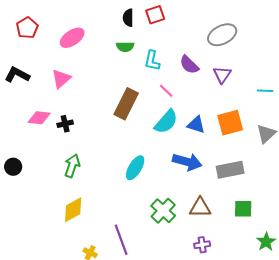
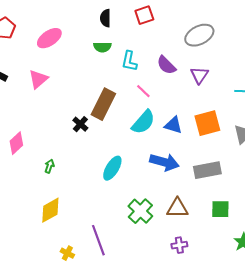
red square: (155, 15) -> (144, 15), moved
pink diamond: (39, 118) -> (16, 143), moved, turned -50
black cross: (65, 124) -> (80, 124), moved, turned -35
green arrow: (72, 166) -> (49, 166), size x0.6

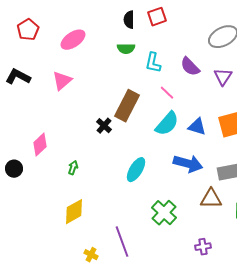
red square: (144, 15) -> (157, 17), moved
brown triangle: (177, 208) -> (211, 199), moved

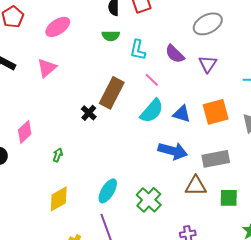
cyan ellipse: (136, 170) -> (108, 191), moved

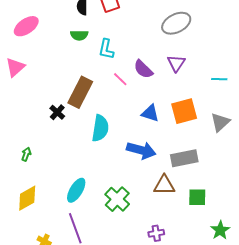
purple semicircle: (175, 54) -> (143, 69), moved
cyan semicircle: (152, 111) -> (100, 128), moved, turned -32

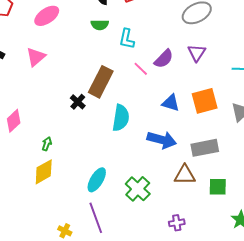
purple semicircle: (143, 69) -> (164, 59), turned -90
yellow diamond: (27, 198) -> (44, 172), moved

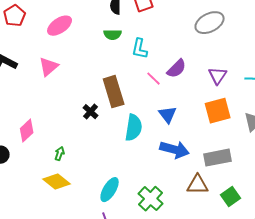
purple triangle: (197, 53) -> (218, 76), moved
brown rectangle: (101, 82) -> (114, 92), turned -44
blue triangle: (171, 103) -> (168, 115), moved, turned 36
yellow diamond: (44, 172) -> (57, 182), turned 68
green square: (218, 187) -> (231, 197), turned -36

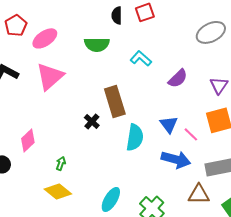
pink ellipse: (60, 26) -> (45, 38), moved
green semicircle: (113, 35) -> (97, 44), moved, size x1.4
cyan L-shape: (140, 49) -> (141, 58), turned 120
pink triangle: (49, 67) -> (50, 76), size x1.4
pink line: (154, 79) -> (191, 134), moved

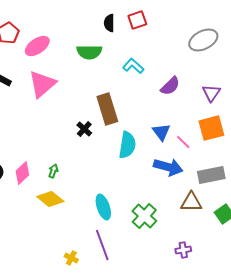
pink diamond: (28, 140) -> (22, 173), moved
cyan ellipse: (111, 199) -> (103, 207), turned -50

